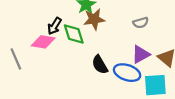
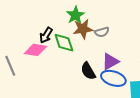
gray semicircle: (141, 23) -> (102, 32), moved
purple triangle: (141, 54) -> (110, 62), moved

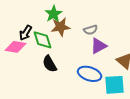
gray semicircle: (102, 32) -> (91, 30), moved
purple triangle: (110, 62) -> (99, 46), moved
black semicircle: (88, 71) -> (50, 64), moved

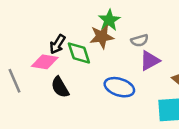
green star: (54, 14) -> (109, 20), moved
black semicircle: (50, 64) -> (60, 87), moved
blue ellipse: (90, 74) -> (119, 87), moved

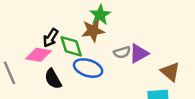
gray semicircle: (140, 40) -> (122, 52), moved
blue ellipse: (119, 87) -> (88, 68), moved

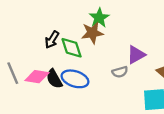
gray semicircle: (122, 52) -> (120, 72), moved
pink diamond: (39, 55) -> (37, 77), moved
blue ellipse: (88, 68) -> (75, 79), moved

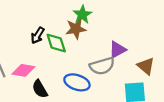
gray semicircle: (120, 72) -> (102, 66), size x1.6
black semicircle: (54, 79) -> (40, 89), moved
blue ellipse: (75, 79) -> (77, 82), moved

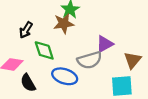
green diamond: (56, 43) -> (44, 50), moved
brown triangle: (146, 66) -> (133, 60), turned 30

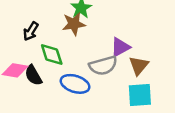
brown triangle: (133, 60) -> (139, 66), moved
black semicircle: (28, 83) -> (33, 75), moved

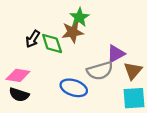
green diamond: (52, 55) -> (52, 43), moved
black semicircle: (33, 75) -> (19, 95), moved, turned -42

